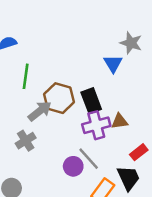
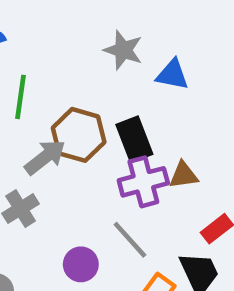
gray star: (131, 43) -> (123, 50), moved
blue triangle: (113, 63) -> (172, 75), turned -48
purple circle: (73, 166) -> (81, 264), moved

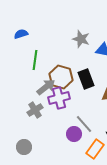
purple cross: (143, 182) -> (59, 98), moved
purple circle: (81, 264) -> (74, 134), moved

